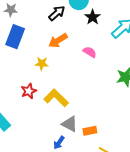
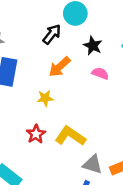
black star: (93, 17) -> (93, 46), moved

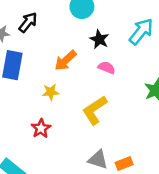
black arrow: (52, 34) -> (28, 22), moved
yellow L-shape: (70, 136) -> (95, 110), moved, turned -68

